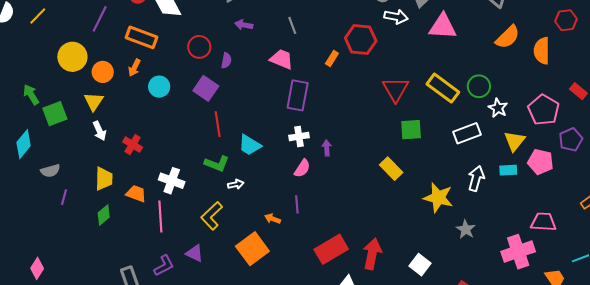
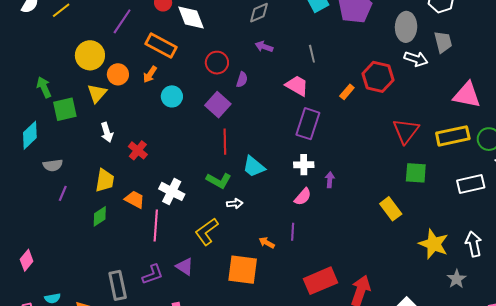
pink triangle: (443, 27) -> (467, 95), moved
yellow rectangle: (443, 88) -> (453, 136), turned -56
yellow triangle: (94, 101) -> (97, 93), moved
white arrow: (476, 178) -> (474, 244), moved, turned -35
orange square: (252, 249) -> (243, 270), turned 36

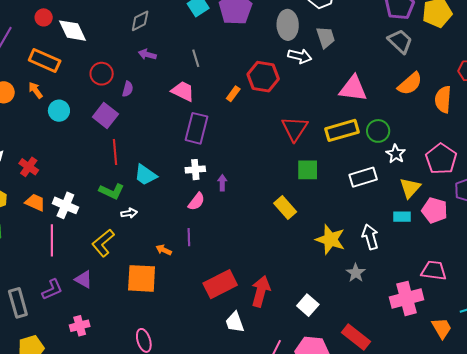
orange arrow: (150, 74) -> (36, 90), turned 114
orange trapezoid: (135, 199) -> (35, 202), moved

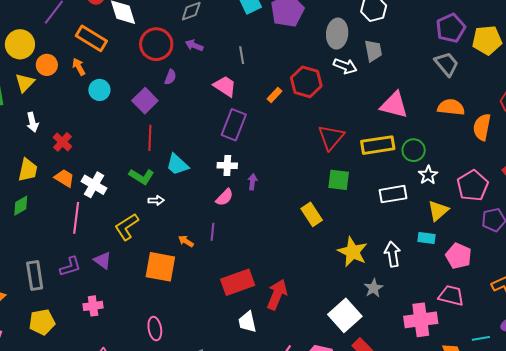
red circle: (102, 74) -> (156, 44), moved, size x1.4
orange semicircle: (410, 84) -> (451, 107), turned -140
pink pentagon: (435, 210) -> (459, 256), moved
white square: (308, 305) -> (345, 315), moved, size x1.5

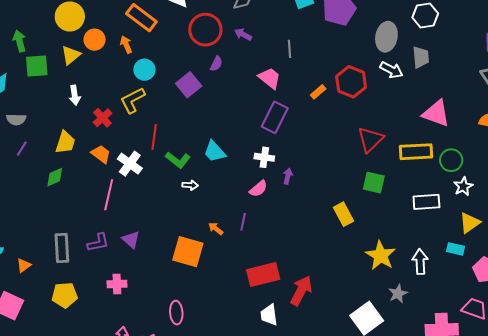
red line: (150, 138) -> (154, 137), moved
yellow L-shape: (127, 227) -> (133, 100), moved

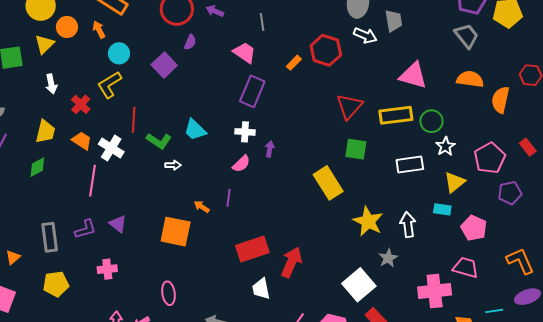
yellow rectangle: (343, 214) -> (328, 183), size x1.4

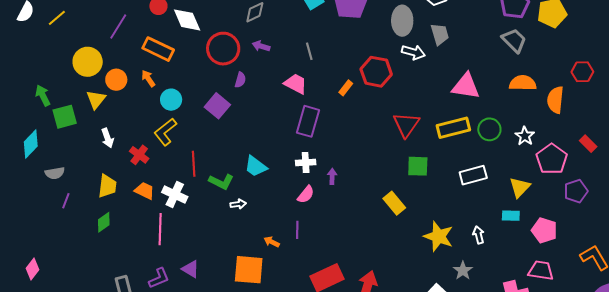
white star: (445, 146) -> (525, 136), moved
yellow rectangle: (328, 183) -> (394, 203), size x0.7
white arrow: (408, 225) -> (478, 235), size x0.7

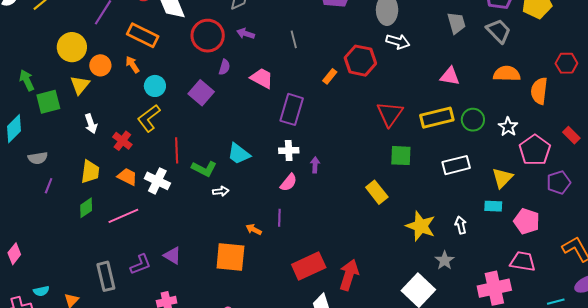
gray trapezoid: (440, 34) -> (456, 23), moved
pink trapezoid: (296, 84) -> (262, 78), moved
pink triangle: (466, 86) -> (450, 76), size x0.7
pink line: (160, 229) -> (123, 216), moved, turned 64

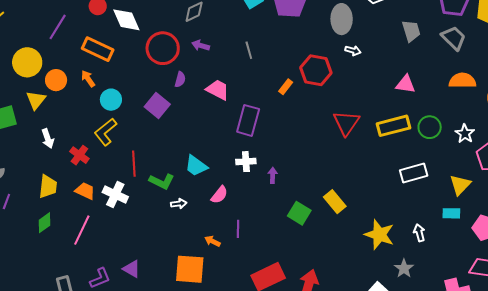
white arrow: (398, 42) -> (353, 51), size x0.7
green square: (401, 156) -> (299, 213), moved, turned 30
pink semicircle: (289, 183) -> (219, 195), moved
pink line: (123, 216) -> (82, 230), turned -40

